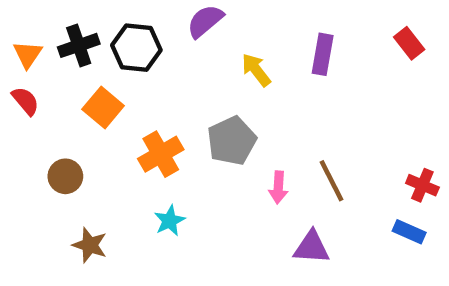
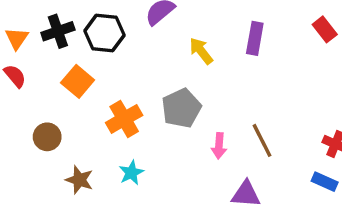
brown star: (90, 245) -> (79, 180), moved

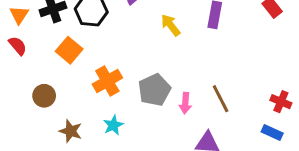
gray pentagon: (181, 108) -> (154, 90), moved

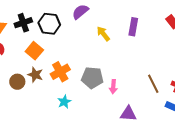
gray pentagon: (154, 90) -> (92, 78), turned 30
brown line: (221, 99) -> (153, 84), moved
brown star: (71, 131) -> (35, 75), moved

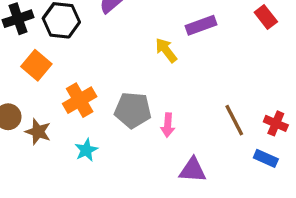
purple rectangle: (133, 27) -> (201, 25), turned 60
yellow arrow: (103, 34) -> (166, 50), moved
brown star: (35, 75) -> (38, 132), moved

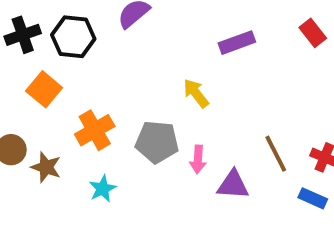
yellow arrow: (166, 50) -> (196, 93), moved
purple triangle: (193, 170) -> (233, 185), moved

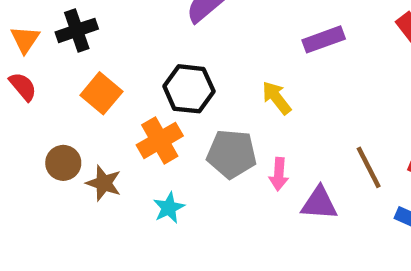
black hexagon: (73, 37) -> (189, 89), moved

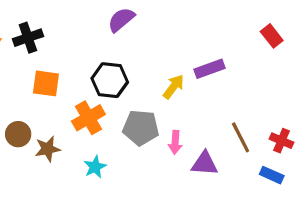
purple rectangle: (324, 39) -> (210, 69), moved
orange square: (101, 93) -> (46, 83), turned -32
yellow arrow: (277, 98) -> (174, 87), turned 75
brown star: (104, 183) -> (48, 149), turned -30

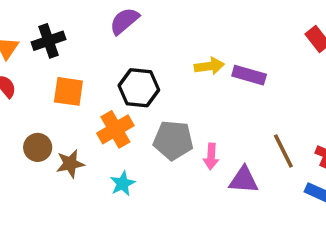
purple semicircle: (121, 20) -> (124, 21), moved
purple rectangle: (210, 69) -> (249, 75), turned 36
yellow arrow: (174, 87) -> (209, 66), moved, turned 45

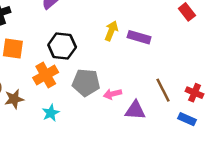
yellow arrow: (209, 66) -> (111, 31), turned -60
pink arrow: (211, 156) -> (113, 94), turned 72

